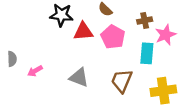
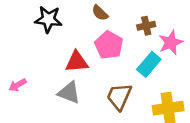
red triangle: (83, 31) -> (77, 62), moved
cyan rectangle: (147, 53) -> (149, 64), turned 35

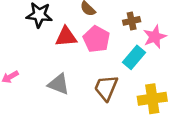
red triangle: (77, 62) -> (66, 37), moved

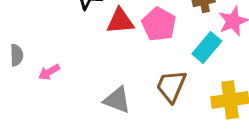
gray triangle: (59, 84) -> (117, 100), moved

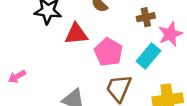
pink pentagon: (159, 24) -> (108, 52), moved

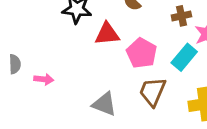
pink arrow: (17, 77) -> (44, 79), turned -144

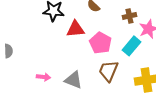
pink arrow: (44, 79) -> (43, 77), moved

